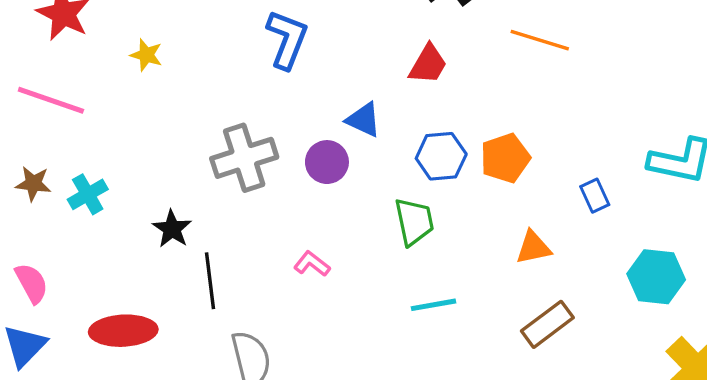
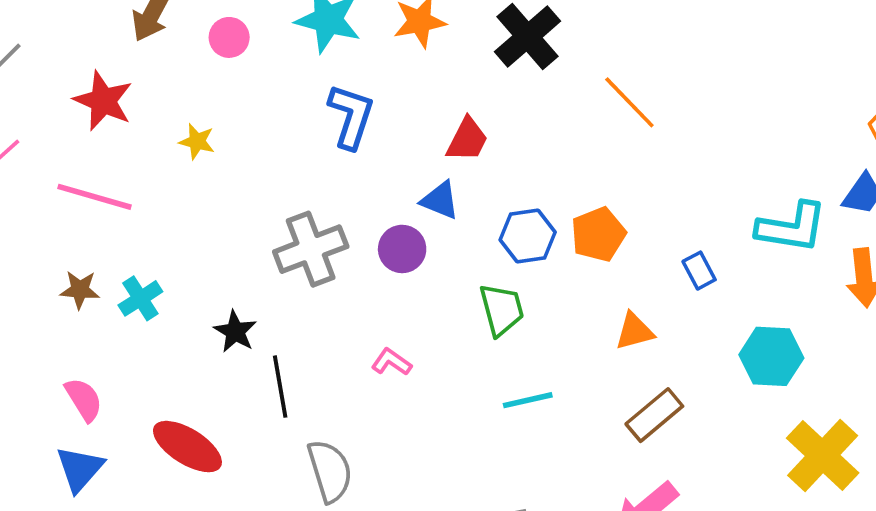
orange line: (540, 40) -> (629, 102), turned 32
red trapezoid: (428, 64) -> (467, 140), moved
red ellipse: (123, 331) -> (187, 447), turned 38

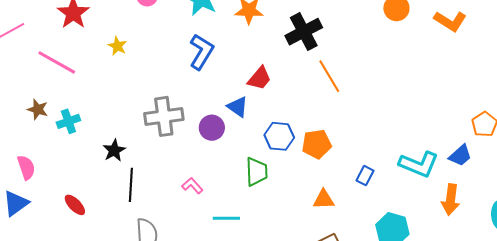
orange line: (629, 102) -> (329, 76), moved
blue rectangle: (699, 271) -> (365, 176), turned 42
cyan line: (528, 400) -> (226, 218), moved
red ellipse: (187, 447) -> (75, 205), size x0.6

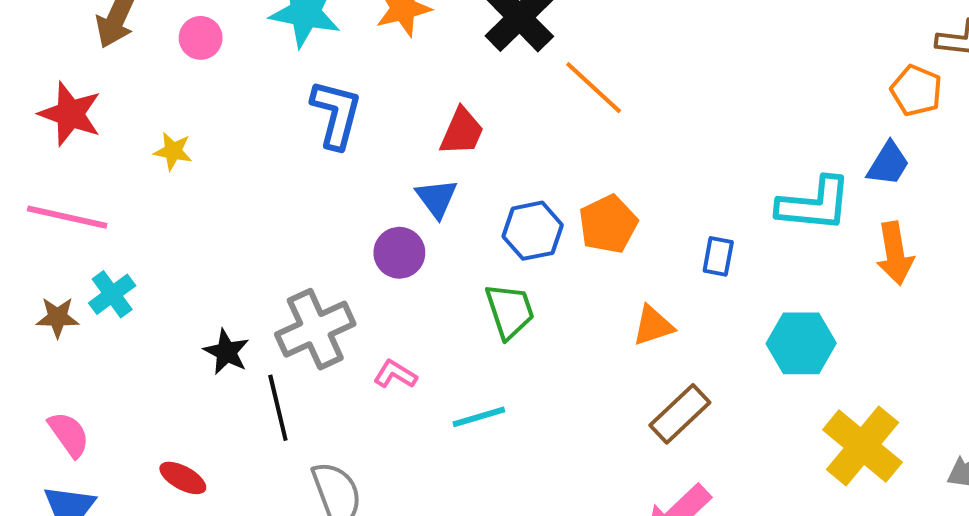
blue triangle: (238, 107) -> (437, 198), turned 35
gray cross: (164, 116) -> (315, 329), moved
cyan cross: (68, 121) -> (112, 294), moved

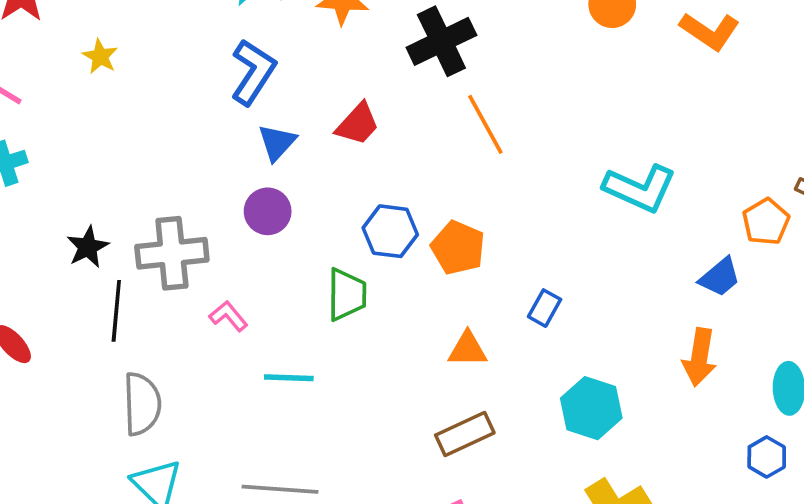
blue triangle: (437, 198) -> (277, 142), moved
cyan L-shape: (814, 204) -> (640, 188), moved
orange pentagon: (608, 224) -> (458, 248), turned 30

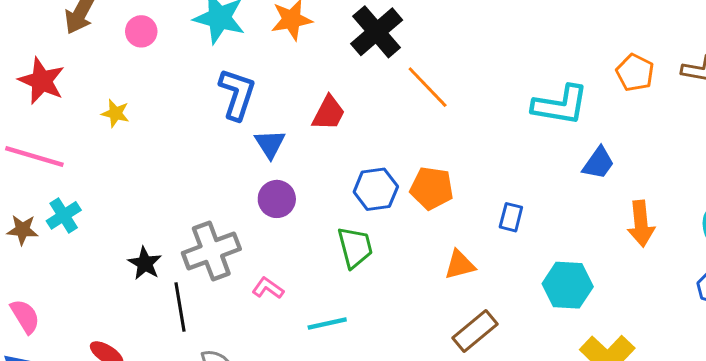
orange pentagon: (766, 222) -> (635, 73), moved
blue trapezoid: (720, 277) -> (598, 163), moved

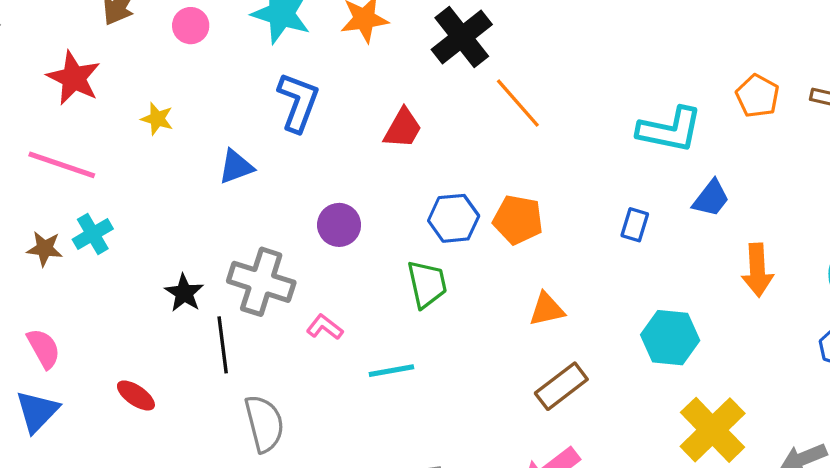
blue triangle: (270, 144) -> (236, 167), moved, turned 40
blue rectangle: (511, 217) -> (635, 225), moved
gray cross: (211, 251) -> (261, 282), turned 36

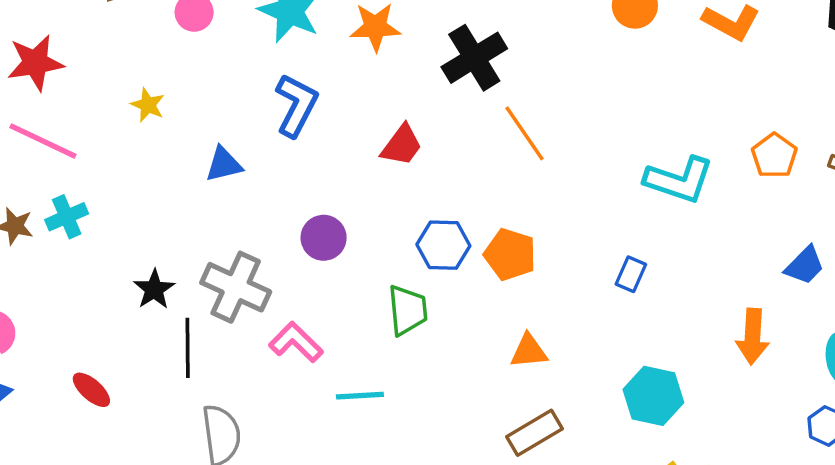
red star: (74, 78) -> (35, 63), moved, turned 30
blue trapezoid: (711, 198) -> (805, 265), moved
pink L-shape: (325, 327) -> (296, 342), size x1.4

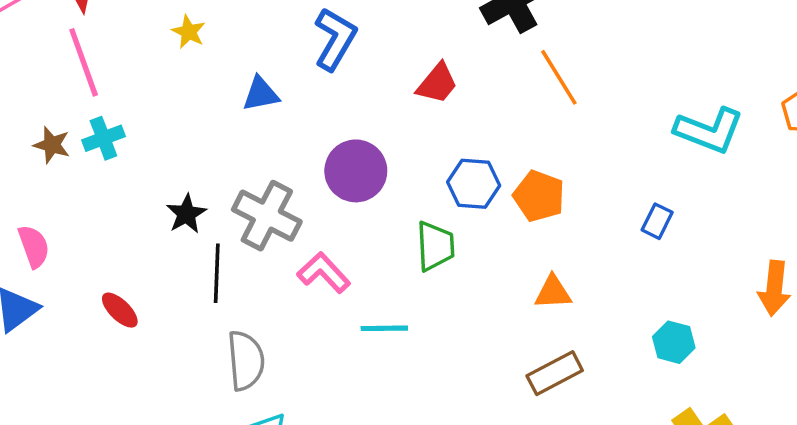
pink line: (43, 141) -> (84, 62), turned 42
purple circle: (324, 238) -> (356, 171), size x1.4
cyan hexagon: (653, 396) -> (674, 342), size x0.7

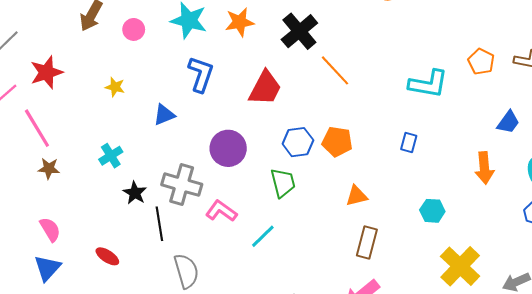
pink line: (84, 62) -> (37, 128), moved
red trapezoid: (437, 83) -> (265, 88), size x1.4
cyan cross: (103, 138) -> (111, 156), moved
cyan line: (384, 328) -> (263, 236), turned -32
brown rectangle: (555, 373) -> (367, 243), turned -36

